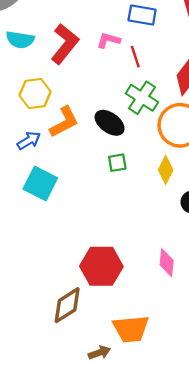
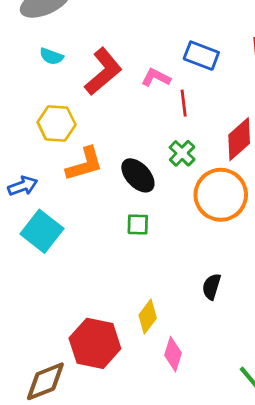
cyan semicircle: (20, 40) -> (51, 56), size x0.7
green cross: (142, 98) -> (182, 153), size x0.7
blue arrow: (29, 141) -> (23, 186), moved
yellow diamond: (166, 170) -> (148, 317), moved

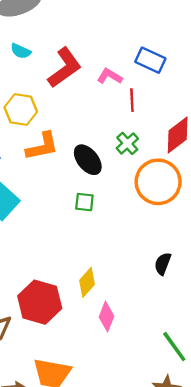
black semicircle: (211, 287) -> (163, 264), moved

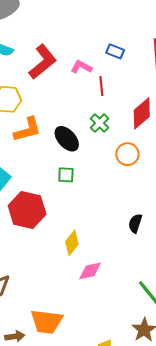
blue rectangle: (150, 60) -> (115, 51), size x0.7
orange circle: (158, 182) -> (127, 154), size x0.6
red hexagon: (40, 302) -> (27, 210), moved
pink diamond: (106, 317) -> (90, 271), turned 60

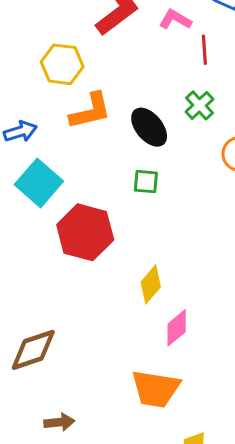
pink diamond: (90, 271) -> (177, 328), turned -30
orange trapezoid: (46, 322) -> (156, 389), moved

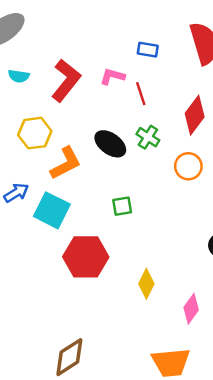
black ellipse: (149, 127) -> (110, 144), moved
cyan square: (39, 183) -> (52, 210), moved
pink diamond: (177, 328) -> (191, 309), moved

